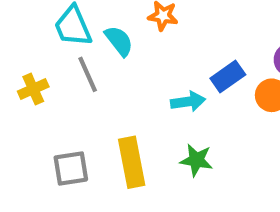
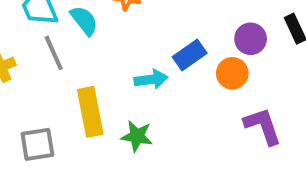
green star: (196, 160) -> (137, 136), moved
yellow rectangle: (132, 162) -> (90, 112), moved

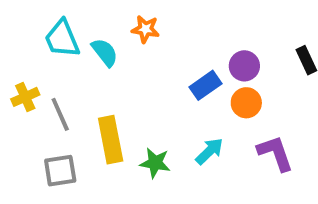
purple circle: (251, 39) -> (244, 66), moved
gray line: (54, 53) -> (60, 114), moved
cyan arrow: (151, 79) -> (209, 151), moved, turned -36

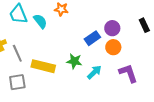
yellow rectangle: (111, 140) -> (43, 66), turned -65
green star: (155, 163) -> (74, 61), moved

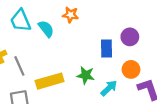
blue rectangle: (92, 38) -> (107, 48), turned -56
orange circle: (113, 47) -> (131, 69), moved
yellow rectangle: (43, 66) -> (50, 81), turned -30

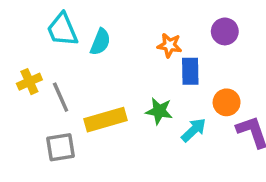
orange star: (71, 15) -> (169, 45), moved
cyan semicircle: (46, 29) -> (100, 42), turned 60
purple circle: (130, 37) -> (225, 31), moved

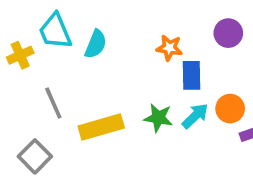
yellow cross: (29, 82) -> (20, 55), moved
cyan arrow: (194, 130) -> (195, 116), moved
gray square: (61, 147) -> (35, 156), moved, turned -36

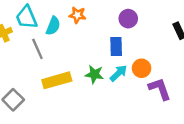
purple circle: (228, 33) -> (128, 19), moved
orange star: (169, 48) -> (77, 15), moved
gray line: (53, 103) -> (37, 49), moved

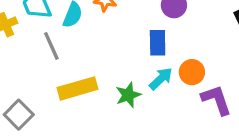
green star: (94, 74) -> (128, 95), moved, turned -30

